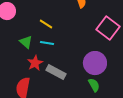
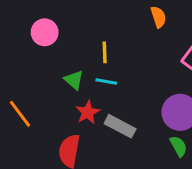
yellow line: (46, 24) -> (105, 52), turned 56

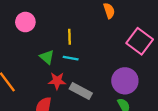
red star: (88, 112) -> (57, 81), turned 30

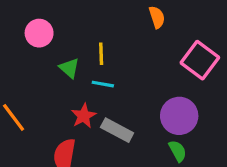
green triangle: (47, 57) -> (69, 68), moved
red star: (57, 81) -> (84, 116), turned -30

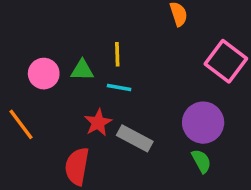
pink circle: (39, 33) -> (44, 74), moved
green triangle: (69, 68) -> (82, 70), turned -40

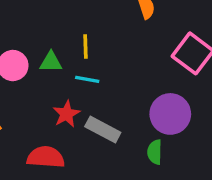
green semicircle: (201, 161) -> (155, 152), moved, turned -150
red semicircle: (77, 166) -> (46, 157), turned 84

